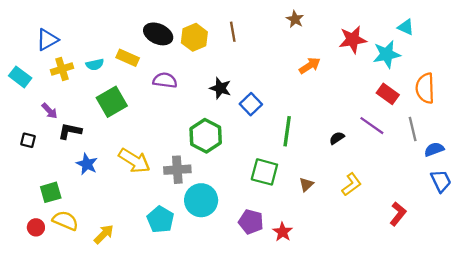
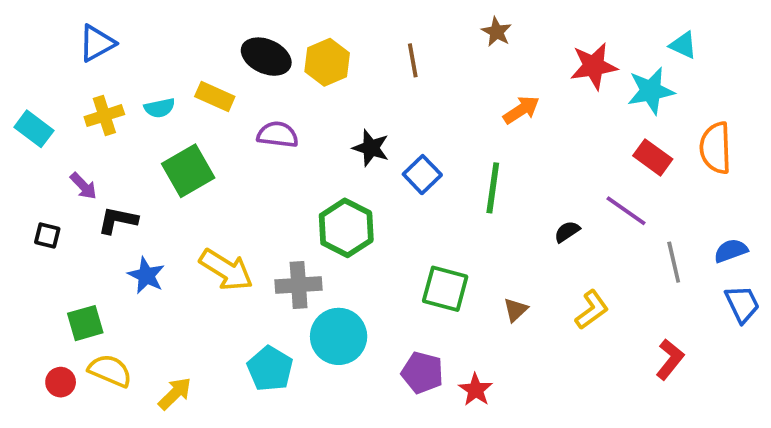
brown line: (233, 32) -> (413, 60), moved
blue triangle: (47, 40) -> (97, 43), moved
gray line: (413, 129) -> (674, 262), moved
green line: (287, 131) -> (493, 188), moved

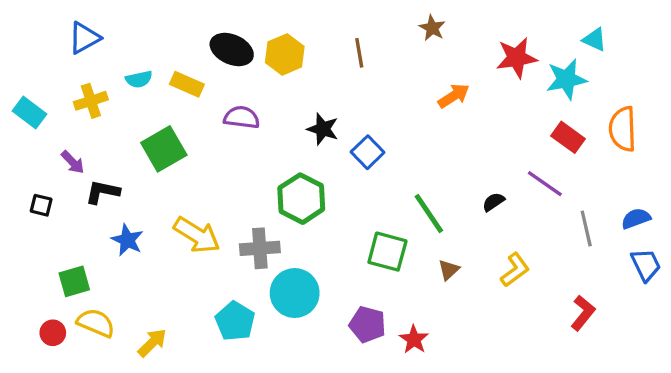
cyan semicircle: (160, 108) -> (139, 79), moved
green line: (493, 188) -> (429, 213), moved, turned -42

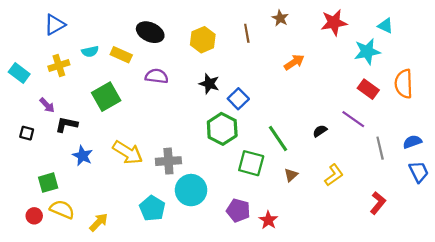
brown line: (359, 53) -> (247, 33), moved
yellow hexagon: (285, 54) -> (203, 40), moved
red star: (517, 58) -> (334, 22), moved
green hexagon: (301, 199) -> (222, 129), moved

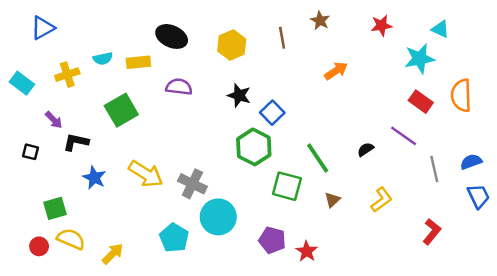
red star: (334, 22) -> (381, 25), size x0.7
blue triangle: (55, 25) -> (43, 28), moved
yellow rectangle: (121, 55) -> (138, 62), turned -30
gray cross: (168, 161) -> (192, 184), turned 30

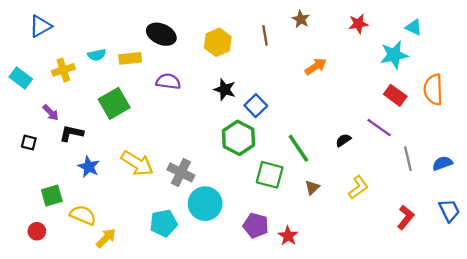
blue semicircle: (471, 162) -> (442, 163), moved
blue trapezoid: (478, 196) -> (449, 210), moved
cyan pentagon: (174, 238) -> (164, 223), turned 30
yellow semicircle: (71, 239) -> (83, 215), moved

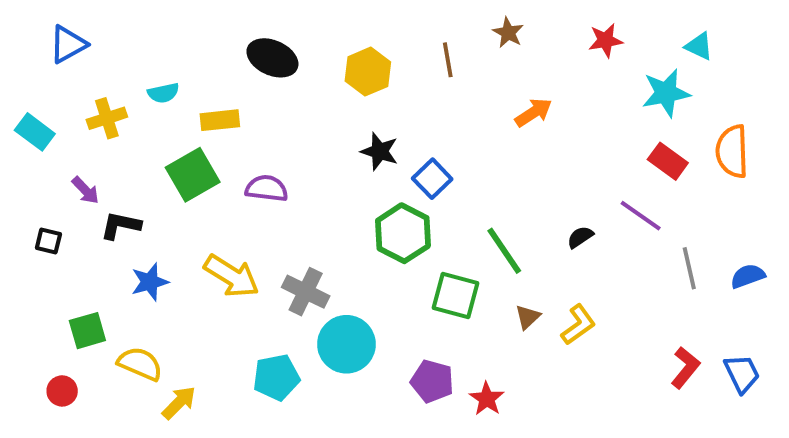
yellow rectangle: (130, 58) -> (220, 120), moved
purple semicircle: (168, 81) -> (267, 188), moved
blue star: (89, 167) -> (150, 282), turned 30
yellow L-shape: (358, 187) -> (578, 325), moved
blue trapezoid: (449, 210) -> (742, 373), moved

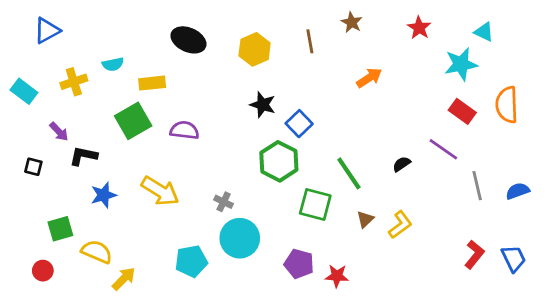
red star: (606, 40) -> (419, 28), turned -30
gray cross: (306, 292) -> (224, 202), moved, size x0.6
red star: (487, 399) -> (337, 276), turned -30

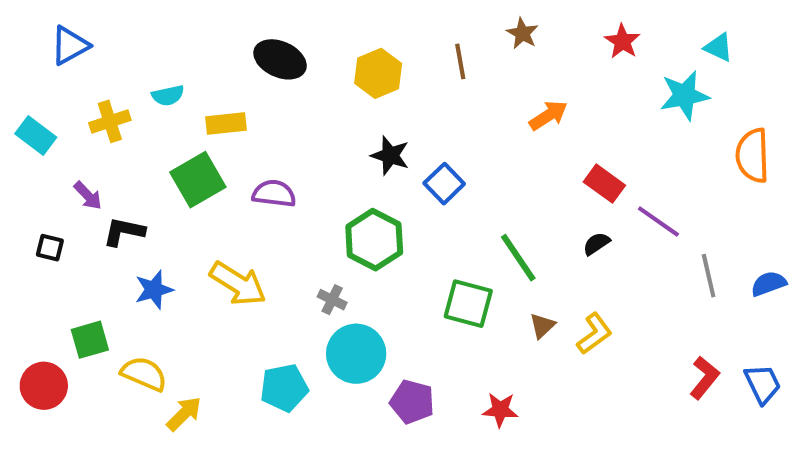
red rectangle: (462, 111) -> (604, 184), moved
green hexagon: (279, 161) -> (374, 240), moved
purple pentagon: (299, 264) -> (412, 402), moved
red circle: (43, 271) -> (44, 386), moved, size x1.5

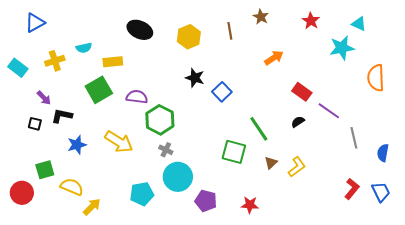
green hexagon: (374, 240) -> (160, 120), moved
black square: (50, 248) -> (35, 124), moved
blue semicircle: (769, 284) -> (383, 153), moved, turned -60

